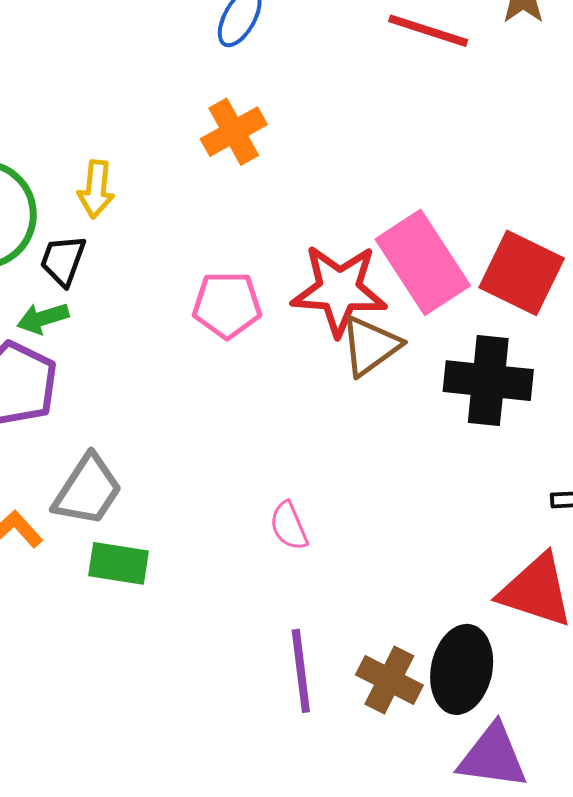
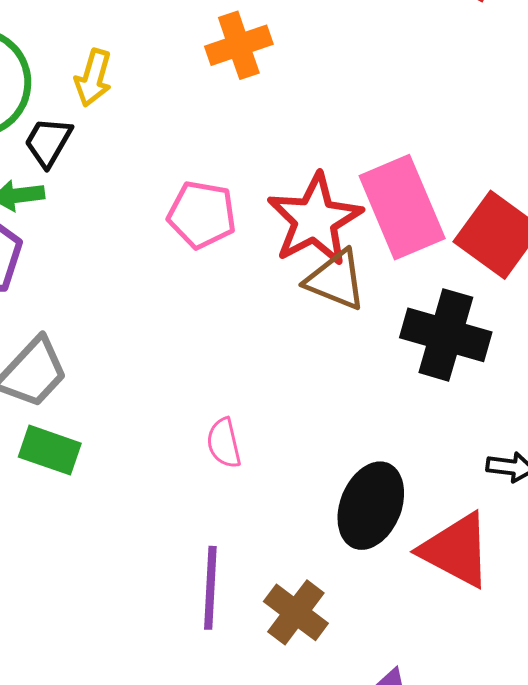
red star: (339, 290) -> (315, 220), turned 30
brown triangle: (370, 346) -> (336, 280), turned 48
black ellipse: (462, 669) -> (371, 506), moved

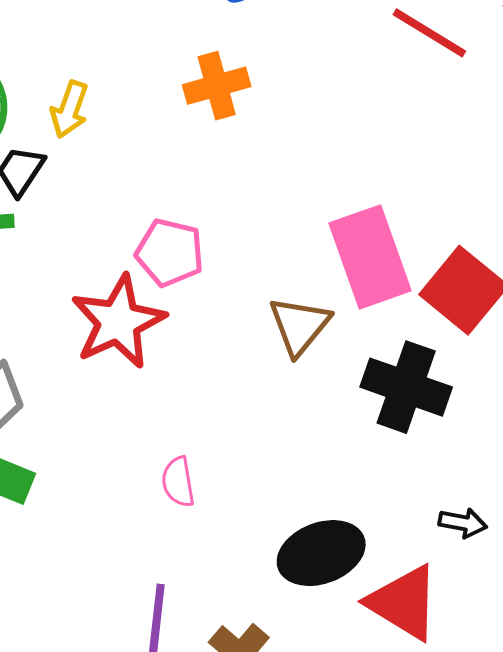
red star: (315, 220) -> (118, 322), moved
brown triangle: (336, 280) -> (300, 326), turned 44
black ellipse: (371, 506) -> (321, 553), turned 44

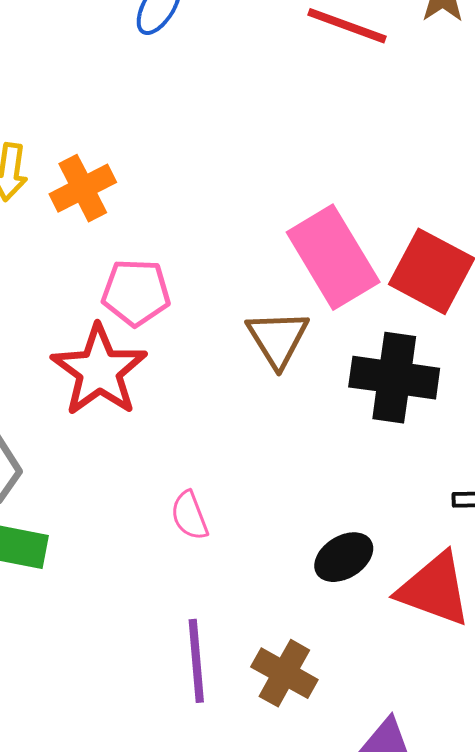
orange cross: (217, 86) -> (83, 188), moved
black ellipse: (321, 553) -> (344, 557), size x0.7

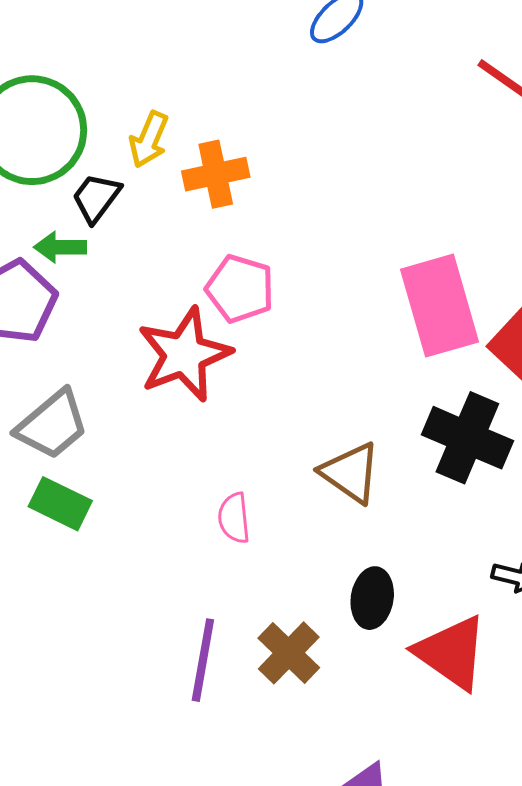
brown triangle: (278, 339) -> (350, 473), moved, turned -38
black ellipse: (344, 557) -> (372, 598), turned -64
brown cross: (284, 673) -> (289, 653), moved

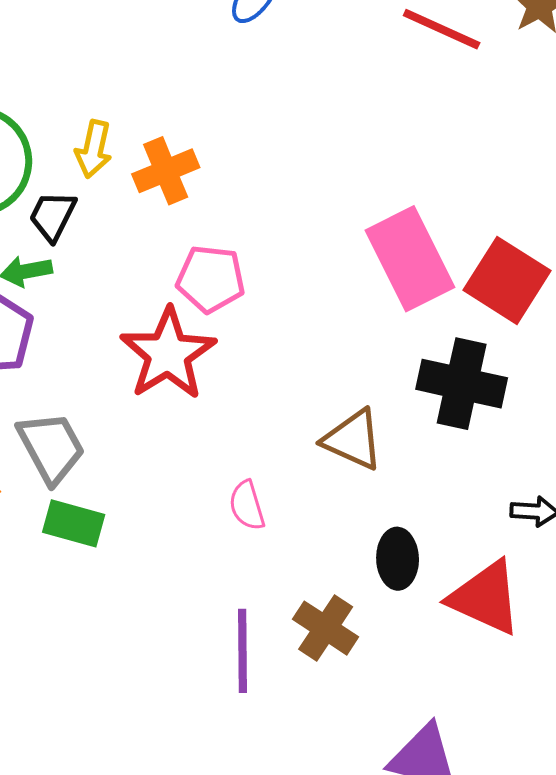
gray trapezoid: (52, 425) -> (51, 447), turned -68

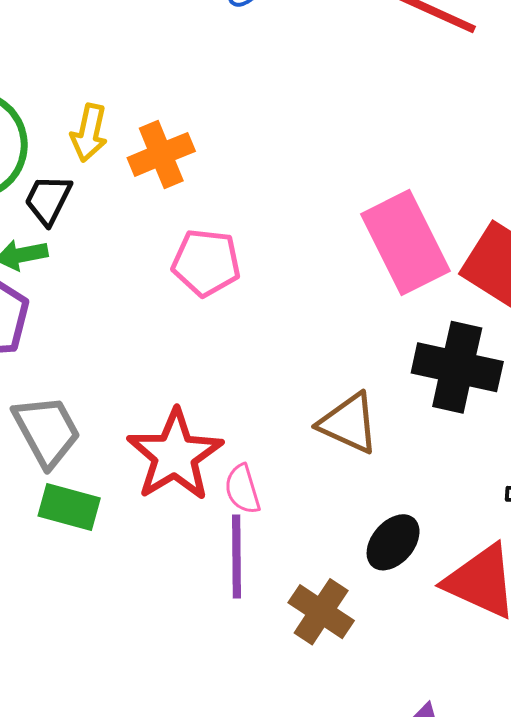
red star: (168, 354) -> (175, 455), moved
black ellipse: (398, 559) -> (393, 542), turned 42
purple line: (243, 651) -> (237, 556), moved

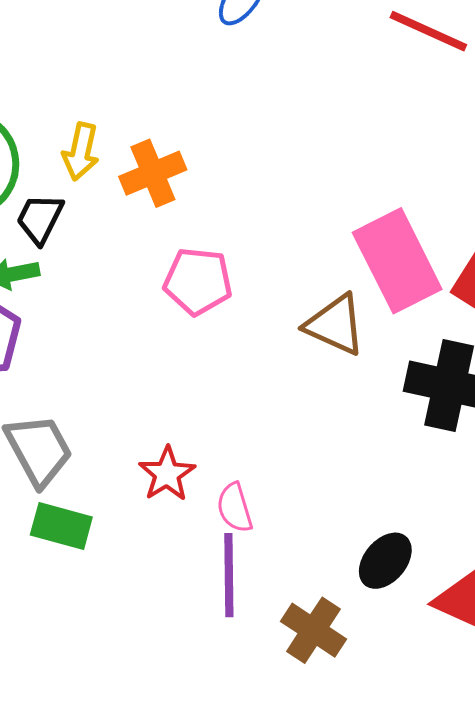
brown triangle: (349, 423) -> (335, 325), moved
red star: (175, 455) -> (167, 474), size x0.6

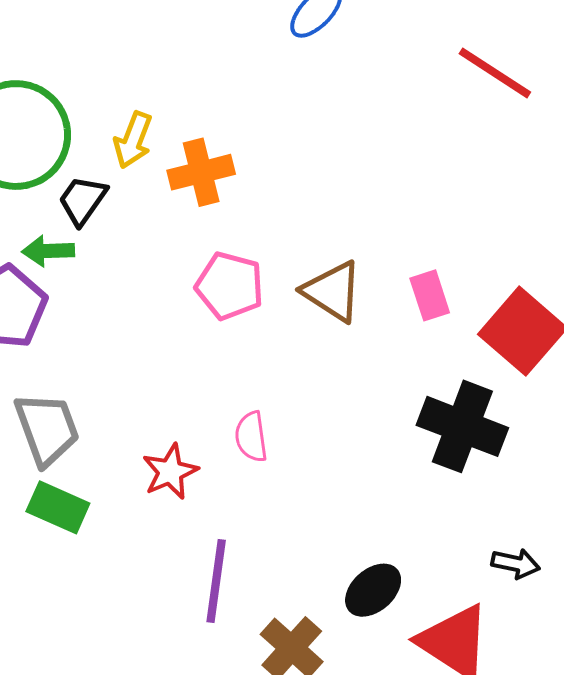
pink rectangle: (397, 261) -> (430, 295), size x0.5
brown triangle: (335, 325) -> (333, 291), moved
pink semicircle: (235, 508) -> (251, 437), moved

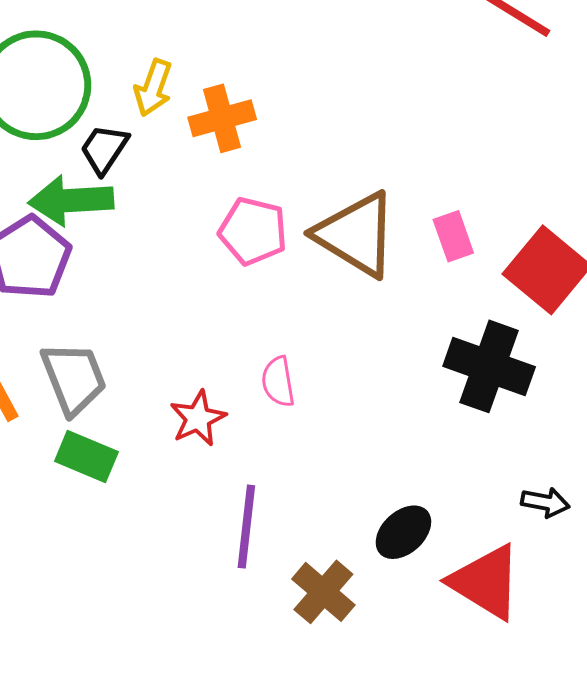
green arrow: (48, 251) -> (71, 200), size x1.6
brown triangle: (333, 291) -> (356, 234), size x1.4

